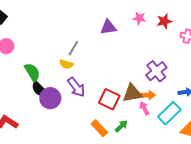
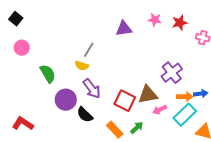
black semicircle: (39, 89) -> (85, 115), moved
orange arrow: (147, 95) -> (185, 97), moved
pink arrow: (144, 108) -> (160, 110), turned -88

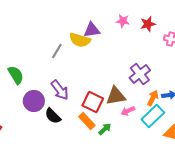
yellow semicircle: (82, 66) -> (80, 40), moved, size x1.5
orange arrow: (185, 97) -> (153, 98), turned -63
orange rectangle: (115, 130) -> (87, 121), moved

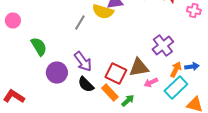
black semicircle: (53, 116) -> (86, 84), moved

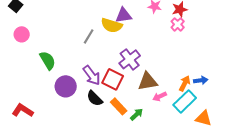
pink cross: (194, 10) -> (178, 24), moved, turned 32
purple cross: (163, 46) -> (130, 59), moved
red square: (116, 74) -> (113, 79), moved

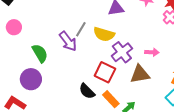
yellow semicircle: (112, 25) -> (104, 34), moved
purple arrow: (92, 75) -> (68, 41), moved
purple circle: (66, 86) -> (31, 79), moved
pink arrow: (160, 96) -> (152, 52), moved, turned -152

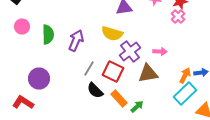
gray line: (81, 29) -> (89, 68), moved
purple arrow: (68, 41) -> (76, 40), turned -120
green semicircle: (40, 53) -> (48, 34), moved, turned 30

